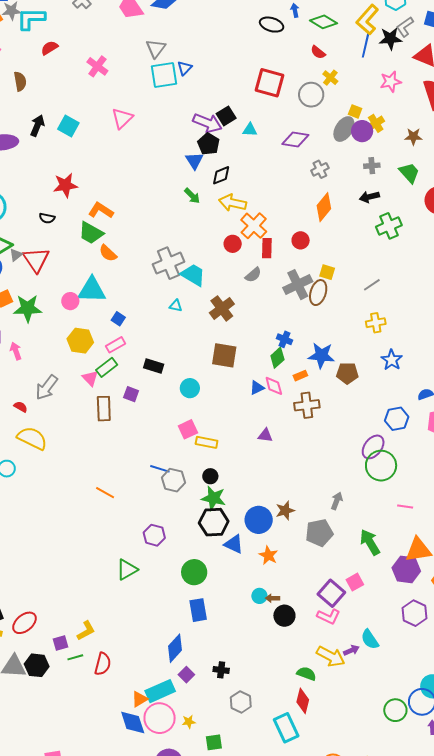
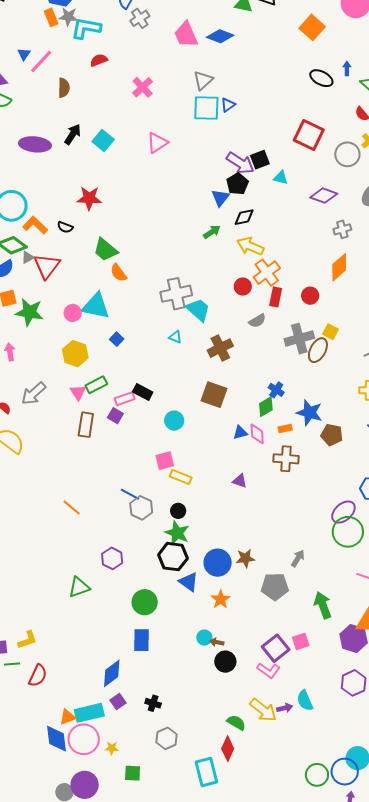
green arrow: (192, 196) -> (212, 232), turned -90
orange L-shape: (101, 210) -> (35, 225), moved
pink rectangle: (116, 345) -> (125, 399), moved

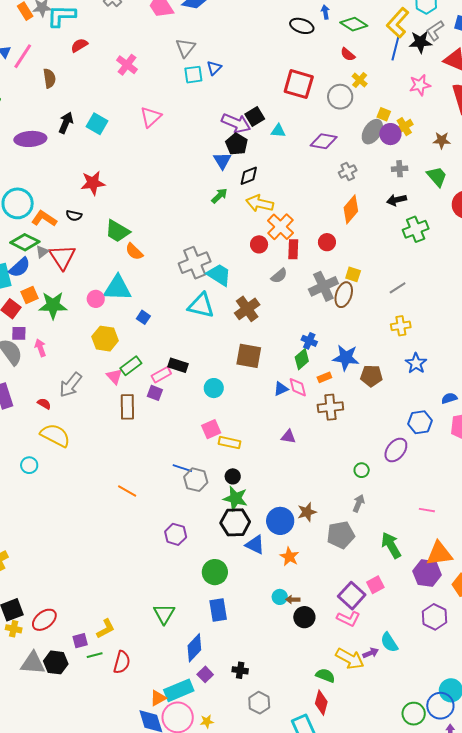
cyan square: (206, 108) -> (193, 75), size x0.7
cyan triangle: (175, 337) -> (201, 305), size x2.0
green circle: (348, 532) -> (362, 470), moved, size x0.5
green triangle: (79, 587) -> (164, 614), moved, turned -30

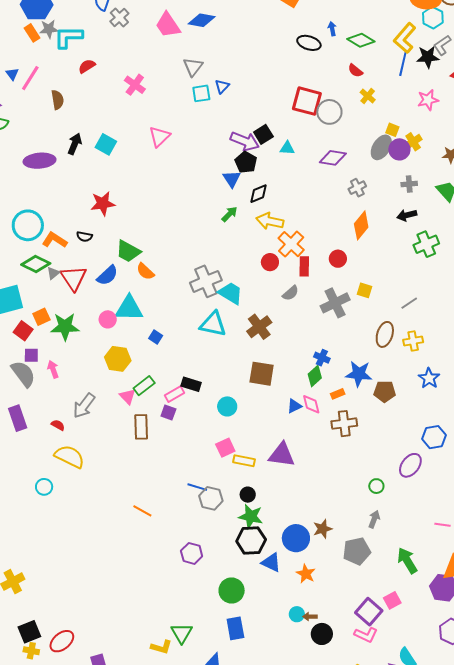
gray circle: (340, 97) -> (329, 112), moved
blue semicircle: (20, 267) -> (107, 275), moved
brown ellipse: (344, 295) -> (385, 334), moved
purple triangle: (288, 437) -> (282, 455), moved, size x1.8
yellow L-shape: (106, 629) -> (161, 647), moved, turned 45

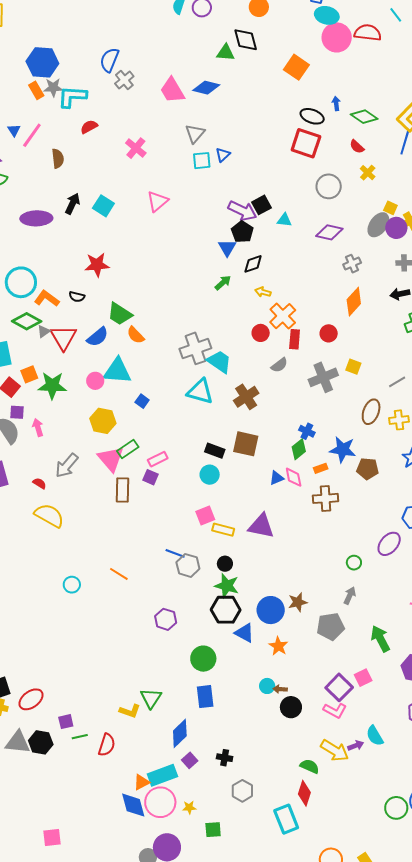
red square: (307, 101) -> (306, 143), moved
yellow arrow: (270, 221) -> (263, 292), size x0.6
black rectangle: (191, 384) -> (215, 451), moved
pink triangle: (128, 397) -> (111, 459), size x1.6
cyan circle: (44, 487) -> (72, 585), moved

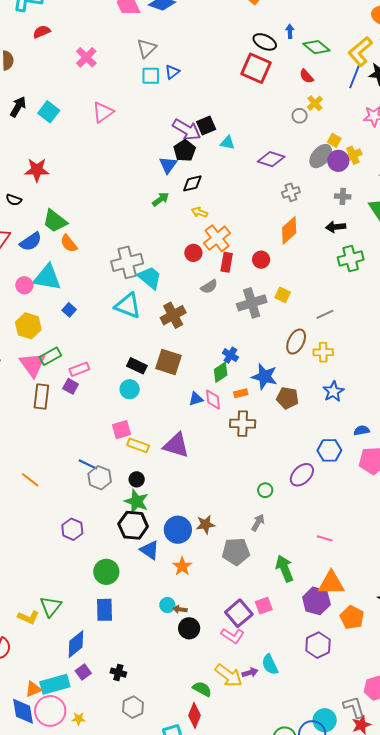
gray circle: (329, 186) -> (300, 116), moved, size x0.6

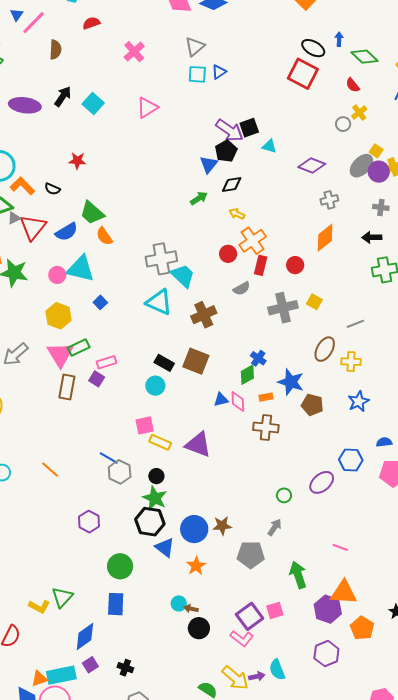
red star: (37, 170) -> (77, 161), size x0.7

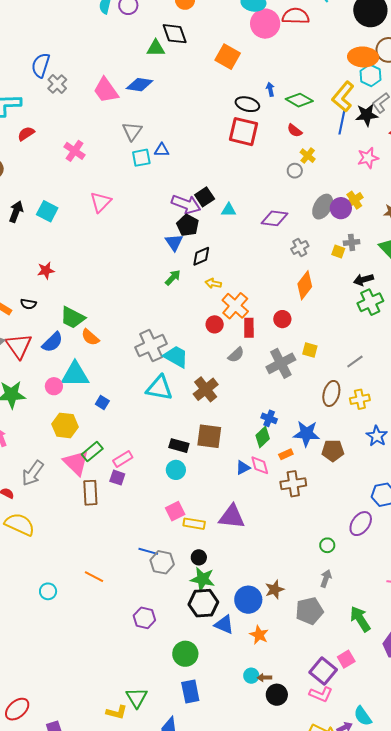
blue triangle: (219, 72) -> (162, 150), turned 49
yellow square: (376, 151) -> (338, 251), moved
black arrow: (372, 237) -> (364, 280), moved

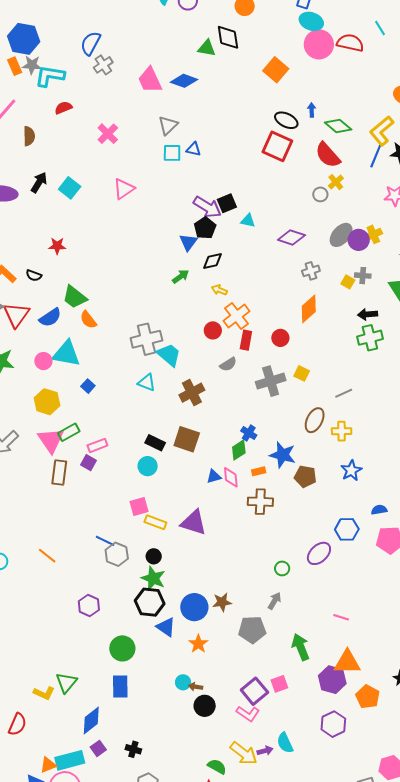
red semicircle: (295, 131) -> (328, 155), size x1.8
cyan triangle: (159, 388) -> (147, 383), size x0.7

